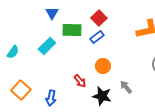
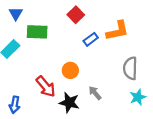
red square: (99, 18) -> (76, 15), moved
blue rectangle: (97, 37) -> (91, 39), moved
red arrow: (80, 81) -> (46, 86), size x1.5

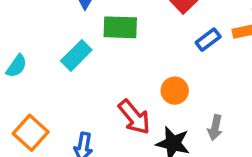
gray arrow: (95, 93) -> (215, 128), turned -128

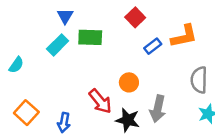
cyan rectangle: (76, 55) -> (58, 45), moved
gray arrow: (215, 128) -> (158, 109), size x1.5

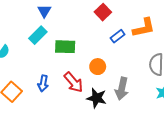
green rectangle: (90, 37) -> (65, 47), moved
blue arrow: (64, 123) -> (43, 83), moved

